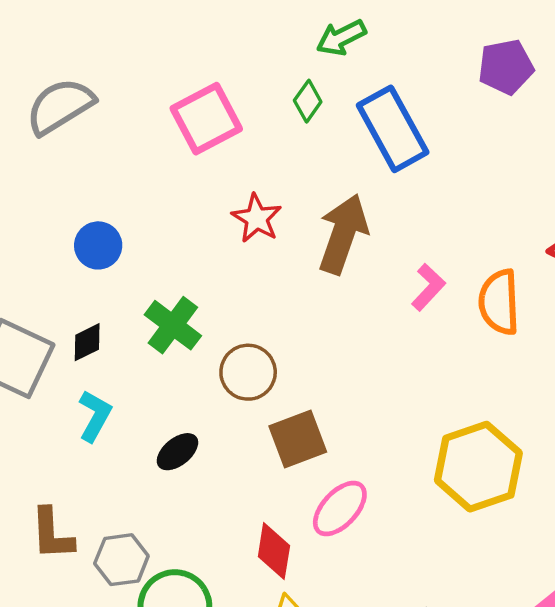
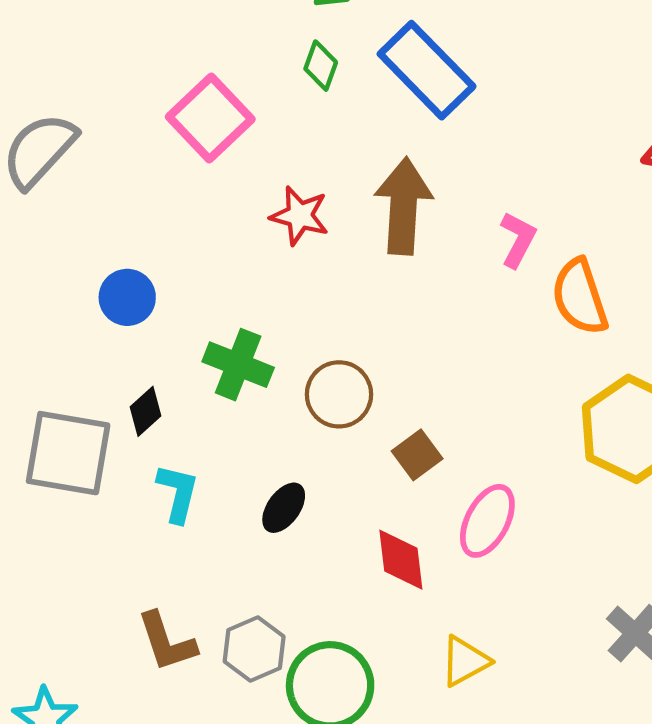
orange semicircle: (499, 302) -> (580, 297), moved
brown square: (298, 439) -> (417, 455), size x0.7
red diamond: (274, 551) -> (401, 560), moved

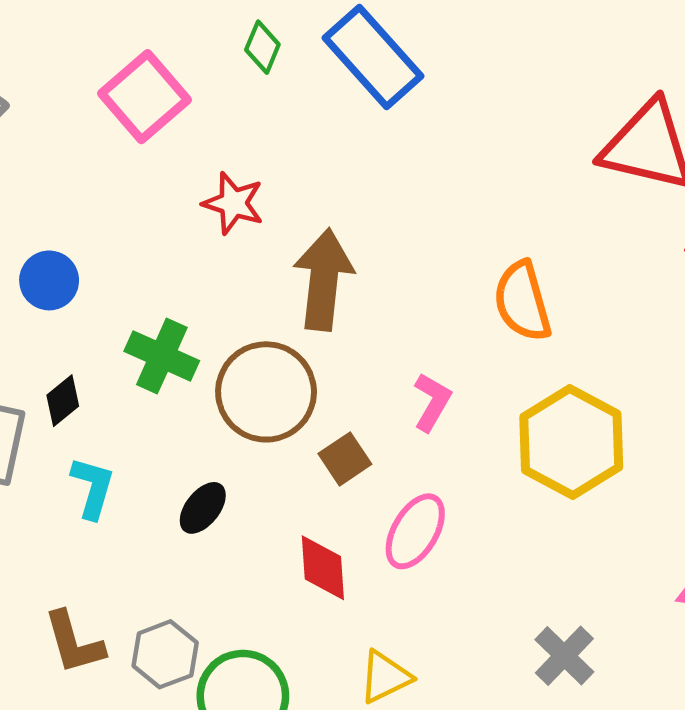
brown arrow: (403, 206) -> (324, 280), moved
pink L-shape: (518, 240) -> (432, 402), moved
brown circle: (339, 394) -> (266, 392), size x1.4

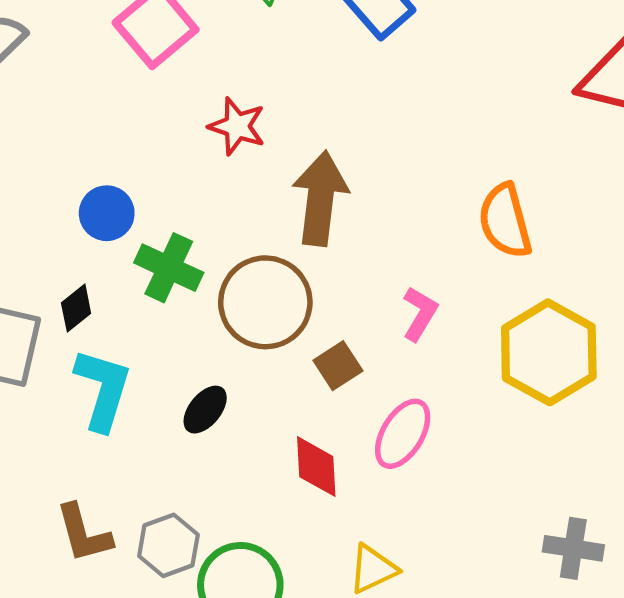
blue circle: (49, 280) -> (107, 213), moved
cyan L-shape: (93, 488) -> (103, 389), size x1.4
gray cross: (564, 656) -> (573, 548), moved, turned -36

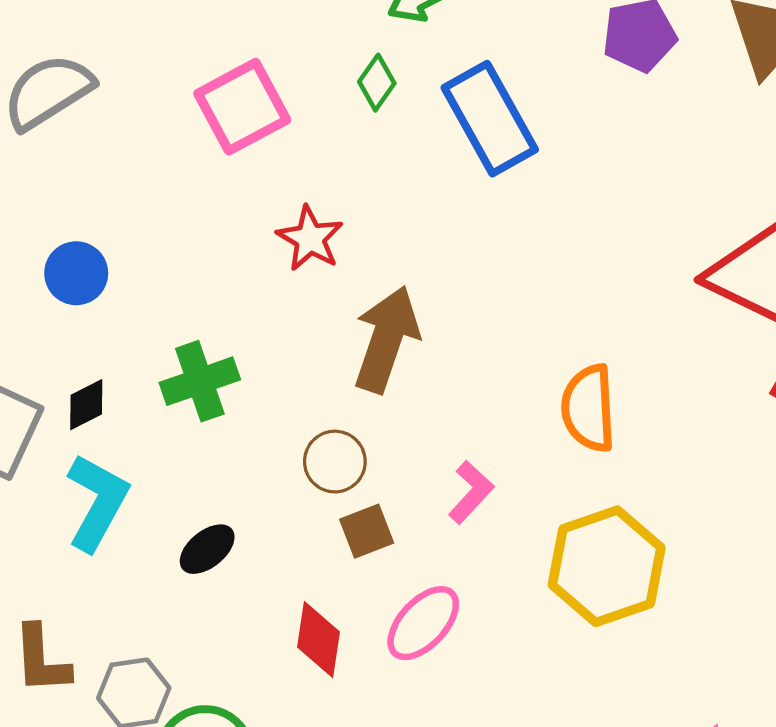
blue circle: (107, 213) -> (76, 273), moved
green cross: (169, 268) -> (200, 381), turned 34
brown circle: (265, 302) -> (335, 462), moved, size x0.6

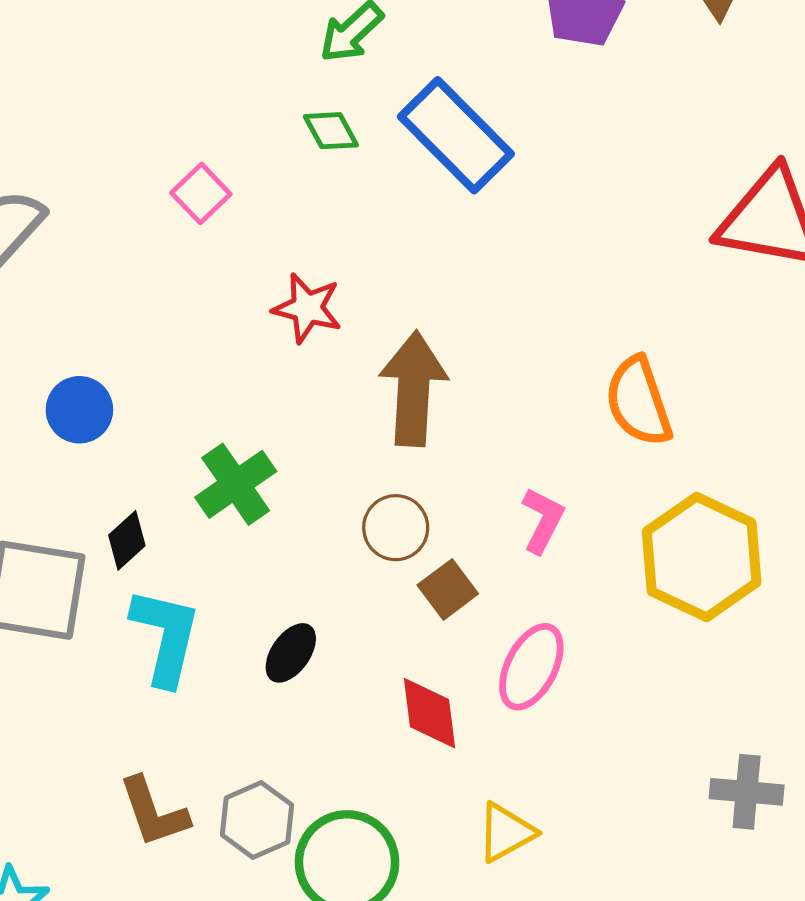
green diamond: (377, 83) -> (331, 131), turned -48
pink square: (242, 107) -> (201, 193), size x0.6

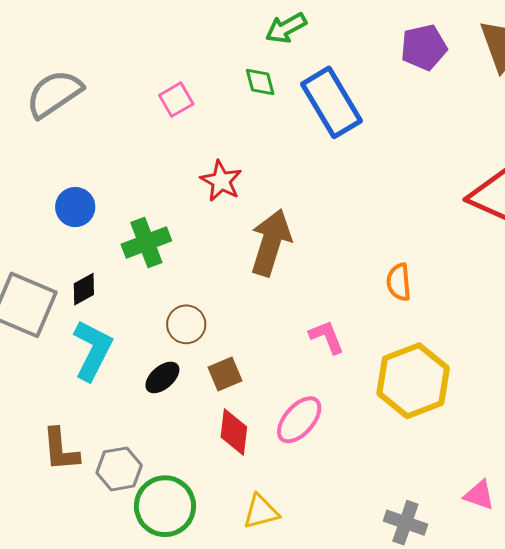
orange semicircle: (638, 402) -> (399, 282), size x0.7
green cross: (236, 484) -> (146, 242), moved
pink L-shape: (543, 520) -> (327, 337), turned -63
brown circle: (396, 528) -> (186, 324), moved
brown square: (448, 589) -> (225, 374), moved

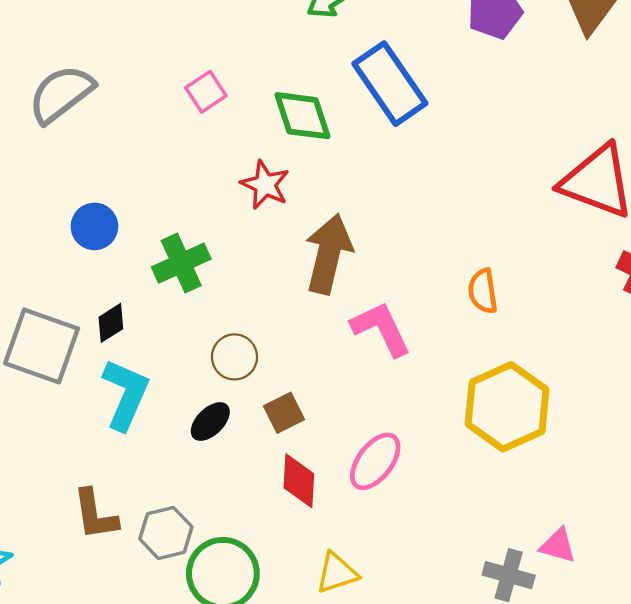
green diamond: (260, 82) -> (302, 116), moved, size x1.6
pink L-shape: (327, 337) -> (381, 329), moved, size x1.4
pink triangle: (479, 495) -> (558, 546), moved

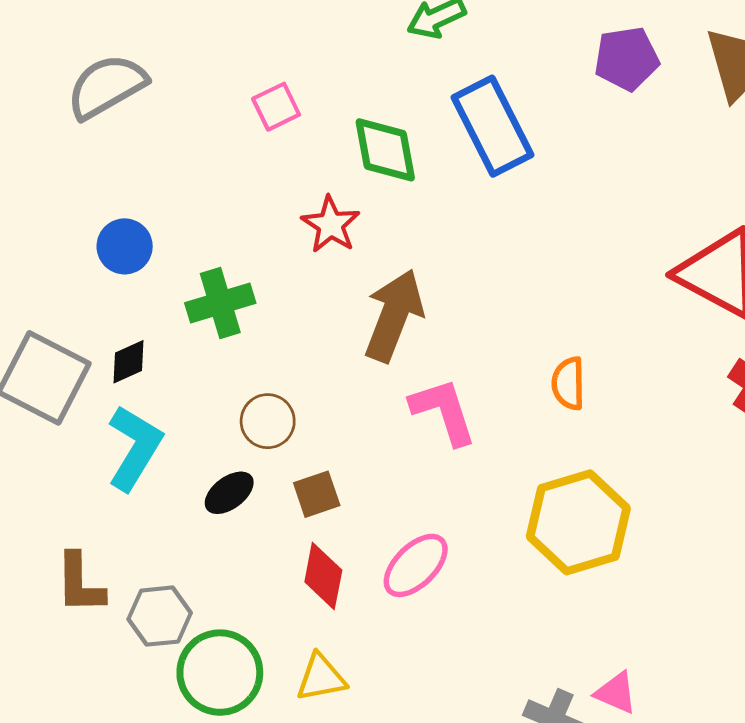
yellow triangle: (337, 573) -> (321, 678), moved

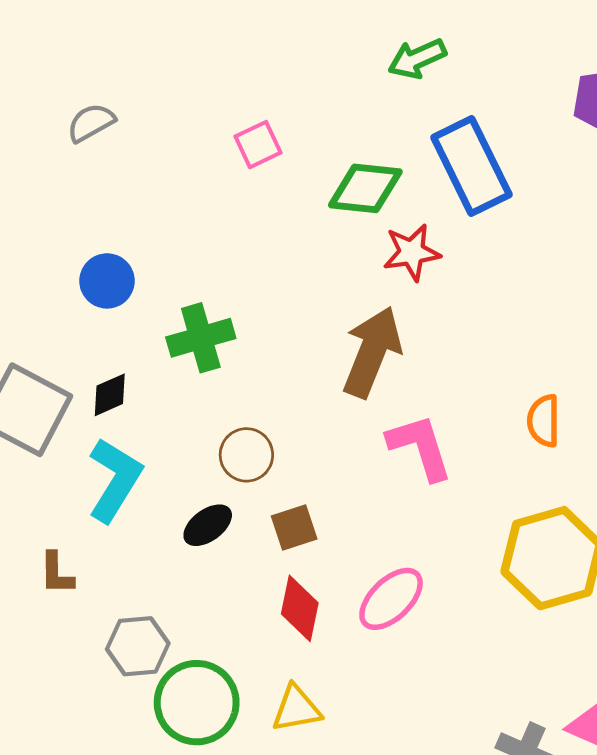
gray semicircle: (107, 86) -> (91, 123), size x0.6
green diamond: (385, 150) -> (365, 188), turned -74
red star: (331, 225) -> (412, 252), moved, turned 30
brown L-shape: (80, 583) -> (56, 573), moved, size x0.7

